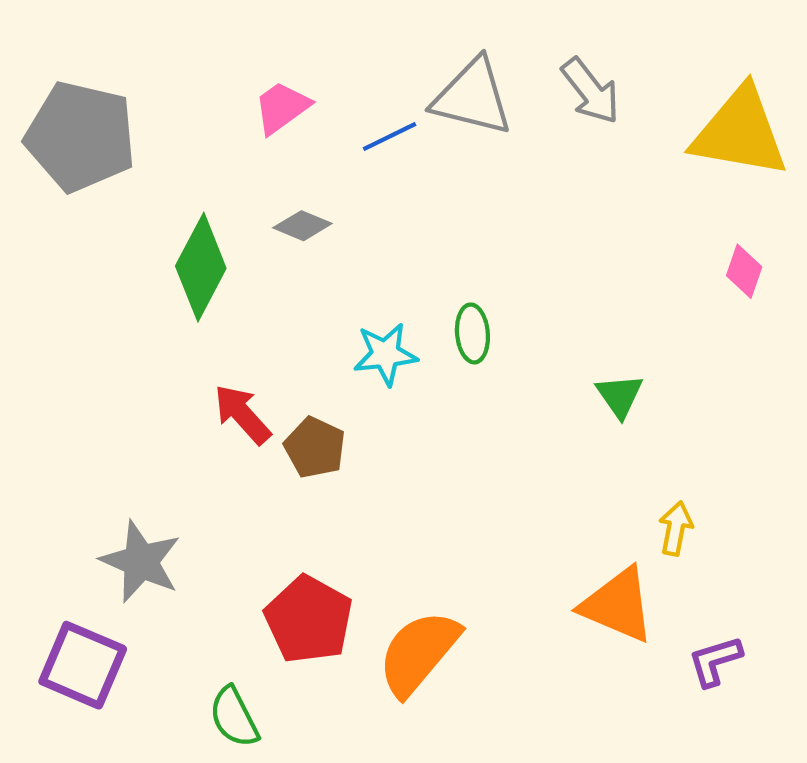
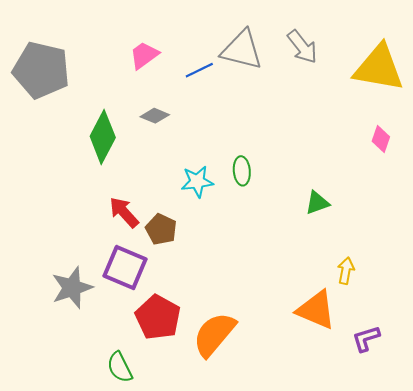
green triangle: (620, 396) -> (317, 203), turned 45
gray star: (141, 562) -> (72, 288), turned 30
purple square: (83, 665) -> (125, 268), moved

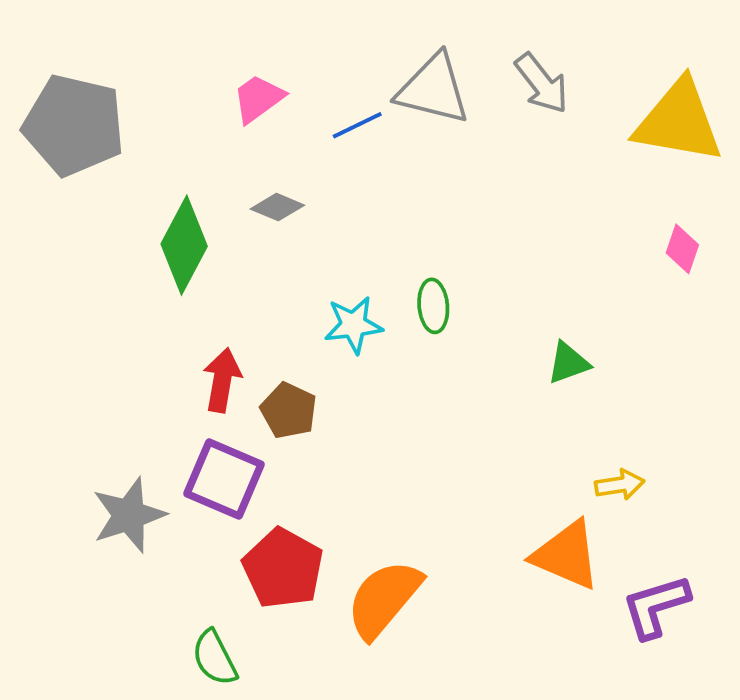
red arrow: (124, 212) -> (222, 380), turned 52
yellow arrow: (346, 271) -> (620, 485), turned 70
purple L-shape: (366, 339) -> (656, 606), size x1.4

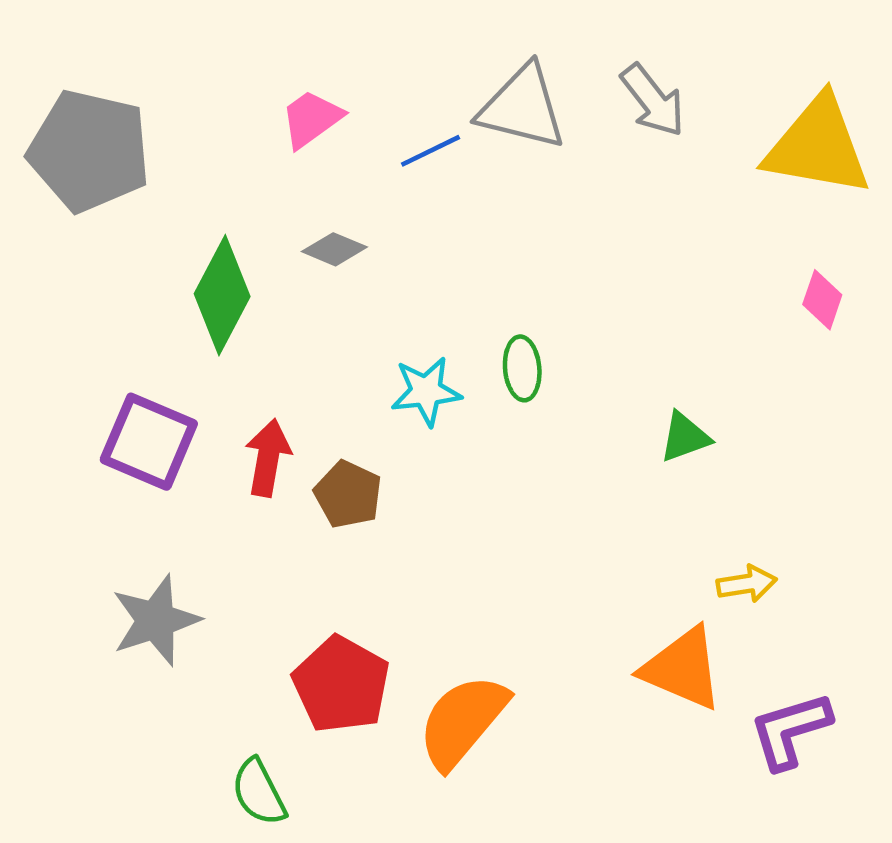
purple square: (224, 479) -> (149, 442), moved

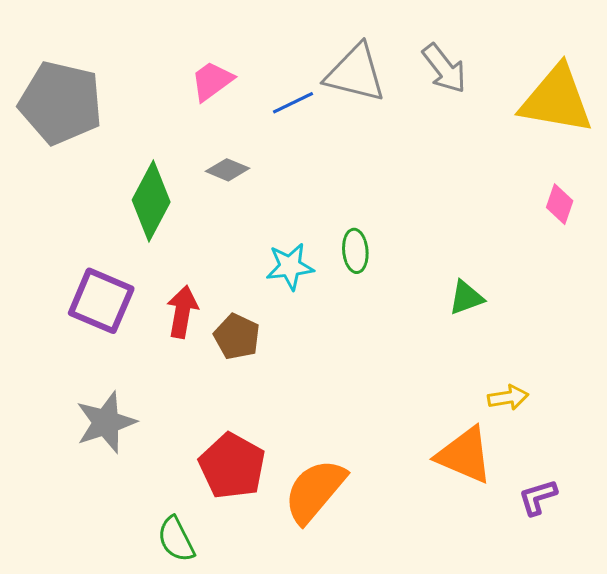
purple L-shape: (790, 730) -> (538, 497), size x0.7

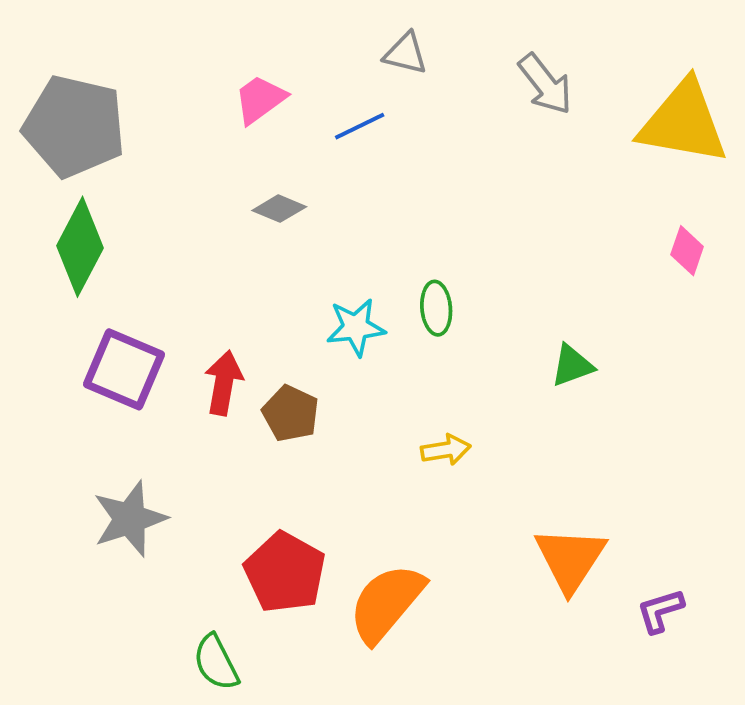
gray triangle: (355, 73) -> (406, 53), moved, size x0.6
green diamond: (151, 201) -> (80, 247), moved
yellow arrow: (508, 397) -> (446, 450), moved
orange triangle: (464, 455) -> (570, 559), turned 40

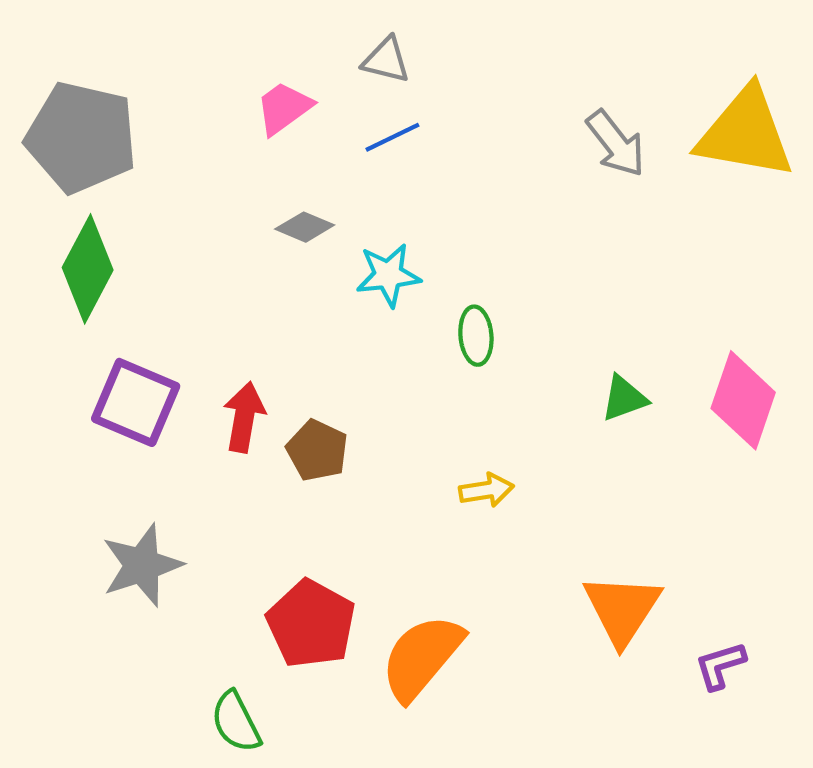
gray triangle: (406, 53) -> (386, 60), moved
gray arrow: (545, 84) -> (616, 144), moved
pink diamond: (687, 251) -> (743, 400), moved, size x1.8
cyan star: (356, 327) -> (388, 275), moved

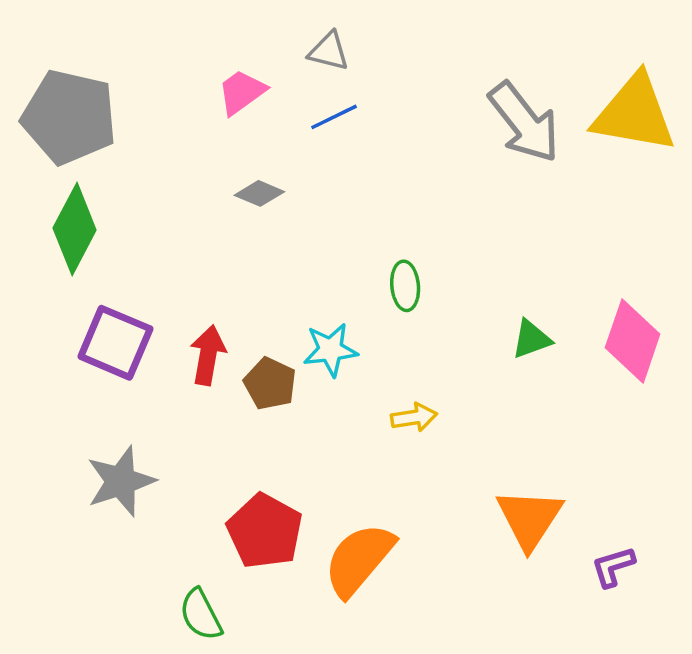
gray arrow: (616, 144) -> (524, 122), size x1.4
cyan star: (388, 275) -> (330, 350), moved

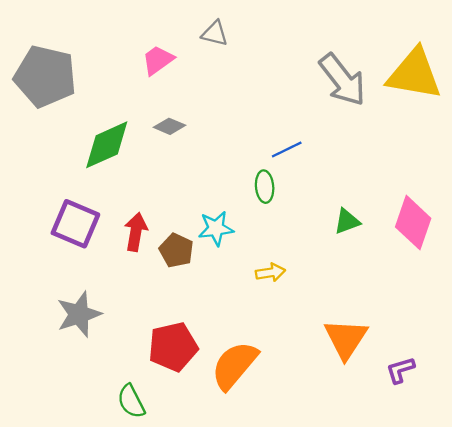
blue line: (334, 117) -> (287, 149), moved
green diamond: (75, 229) -> (107, 145), moved, turned 38
red pentagon: (265, 531) -> (173, 347), turned 30

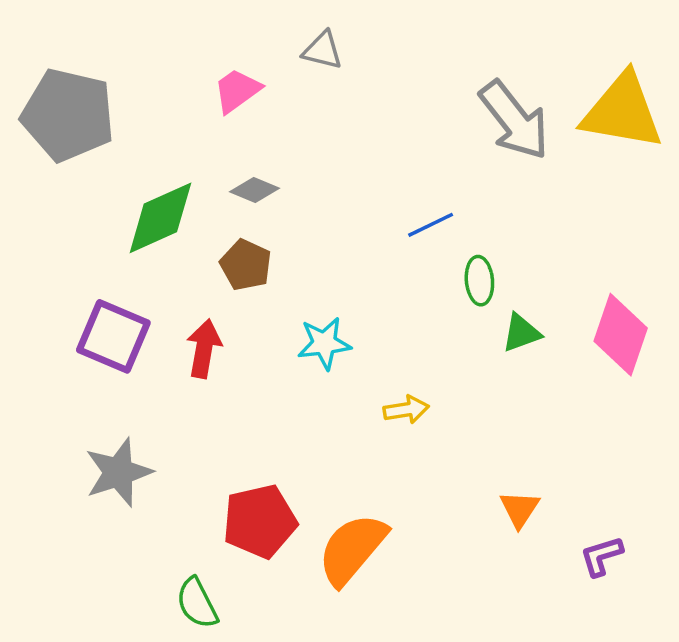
green ellipse: (265, 187) -> (479, 281), moved
brown pentagon: (176, 250) -> (246, 265), moved
orange triangle: (346, 339) -> (520, 509), size x0.6

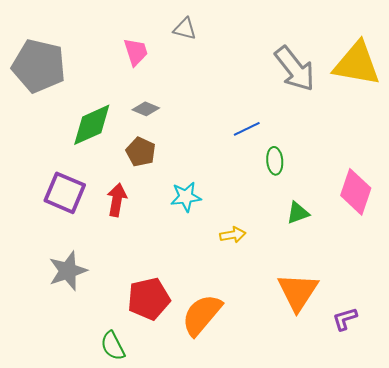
pink trapezoid: (237, 91) -> (136, 52), turned 108
green triangle: (521, 333) -> (298, 213), moved
orange triangle: (520, 509) -> (298, 292), size x1.8

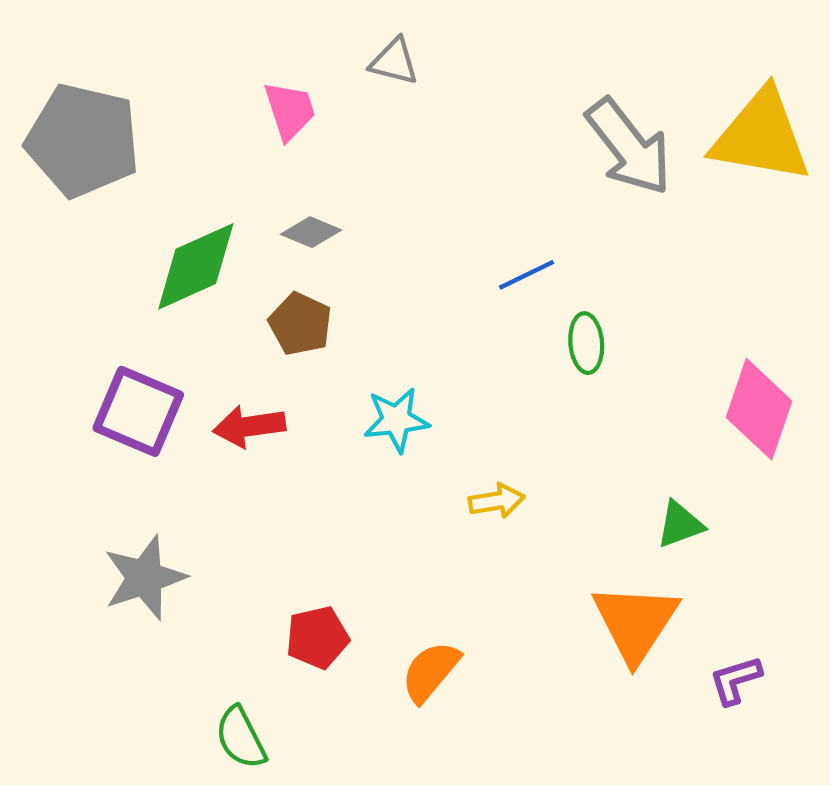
red arrow: (117, 200) -> (249, 426), turned -108
green triangle: (298, 213) -> (680, 524), moved
red pentagon: (149, 299) -> (317, 637), size x0.7
orange semicircle: (202, 315) -> (430, 672), size x0.7

